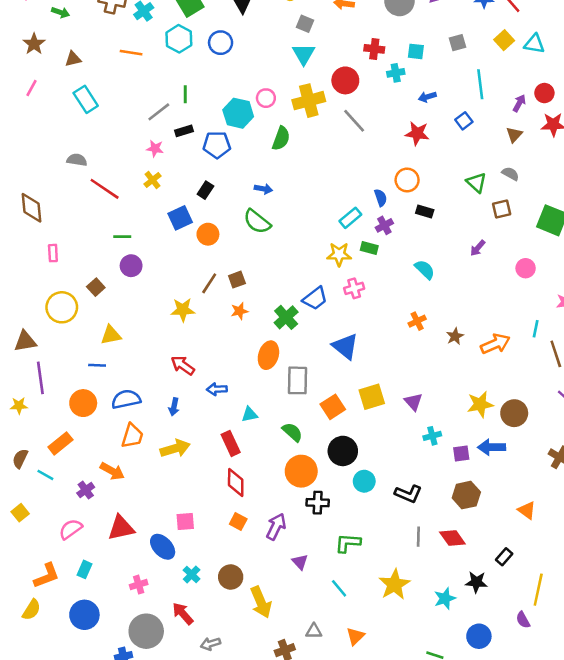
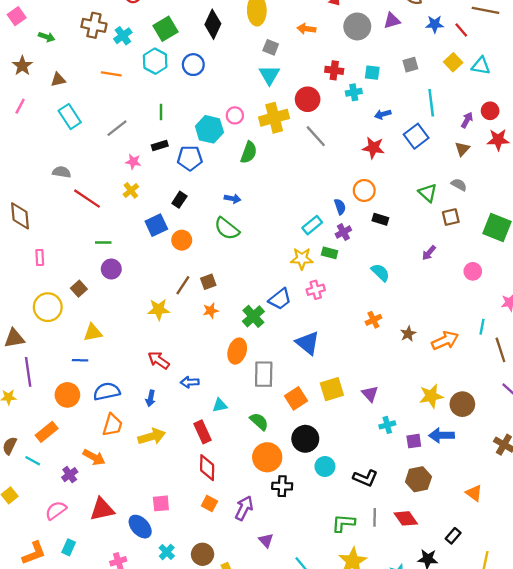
gray line: (159, 112) -> (117, 128), moved
blue square: (464, 121) -> (416, 136), size x1.5
green L-shape: (348, 543) -> (343, 523), moved

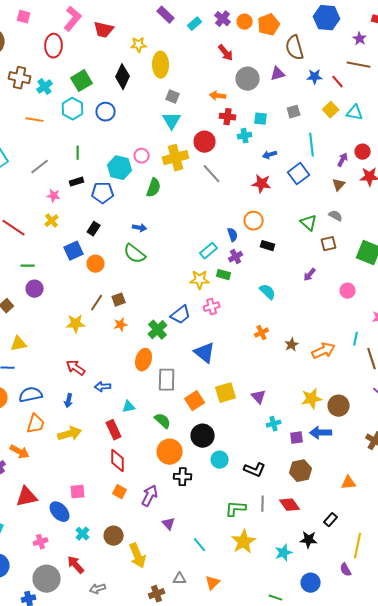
orange arrow: (306, 29) -> (218, 96), moved
orange triangle: (474, 493) -> (349, 483), turned -42

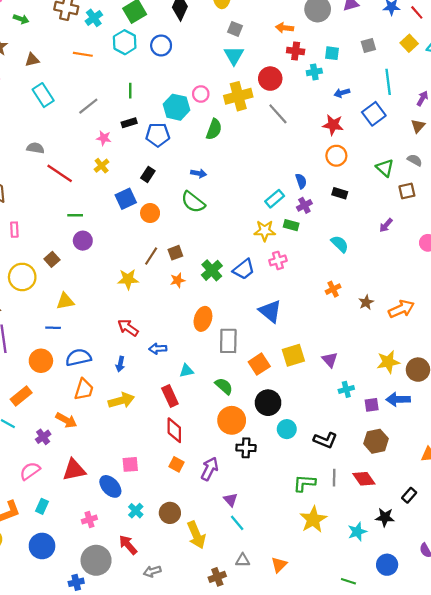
orange circle: (254, 221) -> (336, 156), moved
green cross: (158, 330) -> (212, 270), moved
cyan line: (200, 545) -> (237, 523), moved

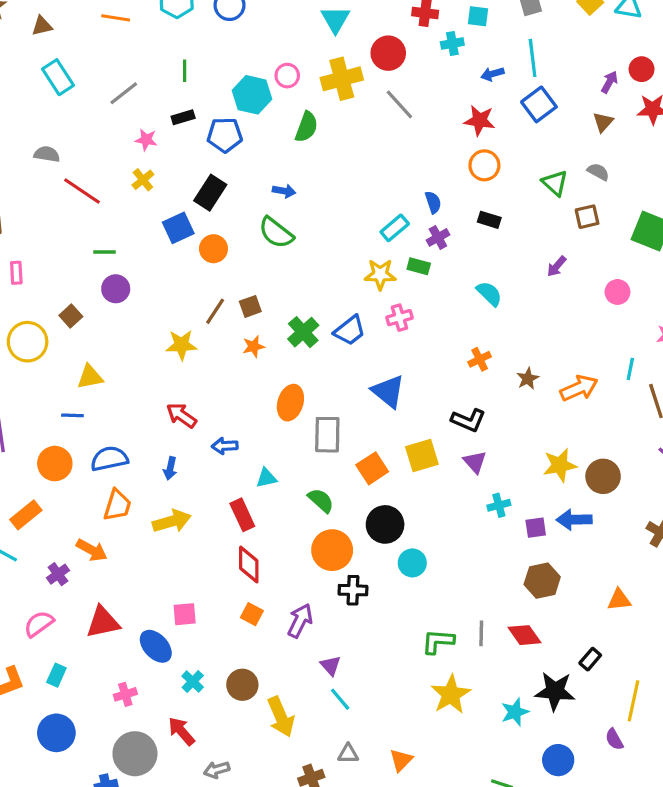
cyan line: (388, 82) -> (533, 58), moved
black rectangle: (148, 174) -> (210, 193), size x1.5
black L-shape: (325, 440) -> (468, 420), moved
black star: (385, 517) -> (555, 691), size x1.4

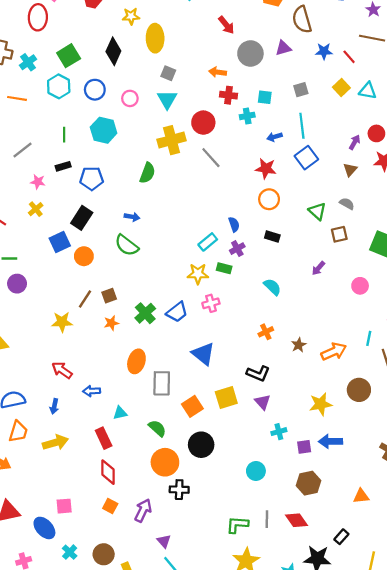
pink circle: (287, 76) -> (130, 98), moved
cyan hexagon: (252, 95) -> (104, 130), moved
brown circle: (603, 476) -> (359, 390), moved
cyan circle: (412, 563) -> (256, 471), moved

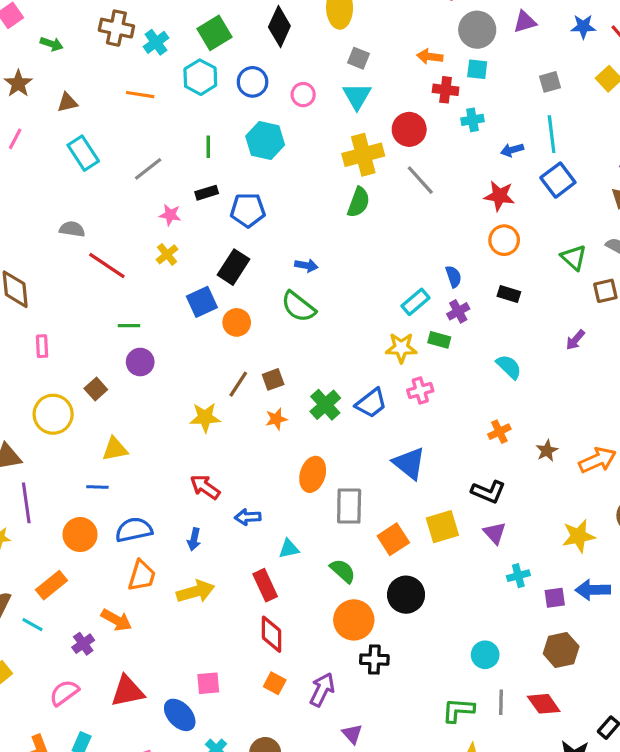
cyan square: (265, 97) -> (477, 69), moved
green semicircle: (147, 173) -> (359, 202), moved
cyan circle: (256, 471) -> (485, 655), moved

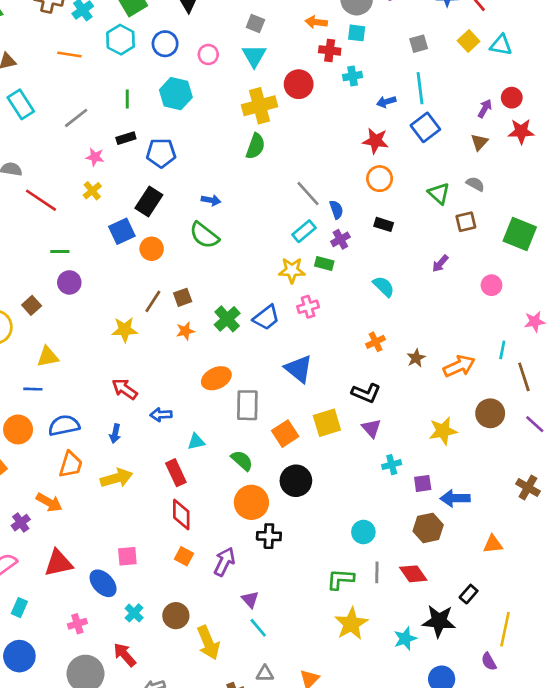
gray line: (420, 180) -> (308, 193), moved
orange ellipse: (313, 474) -> (216, 378), turned 48
blue arrow: (593, 590) -> (455, 498), moved

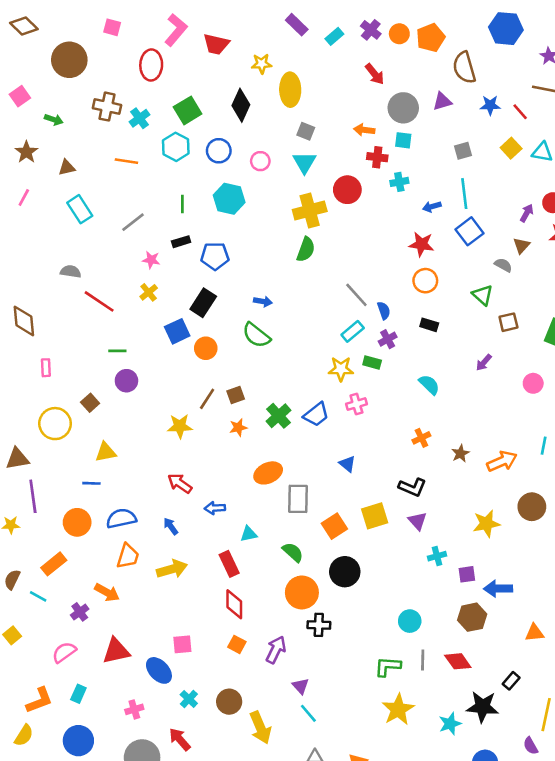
gray semicircle: (475, 184) -> (503, 265), moved
blue triangle: (299, 369) -> (347, 464), size x0.6
blue arrow: (115, 434) -> (171, 526), turned 132

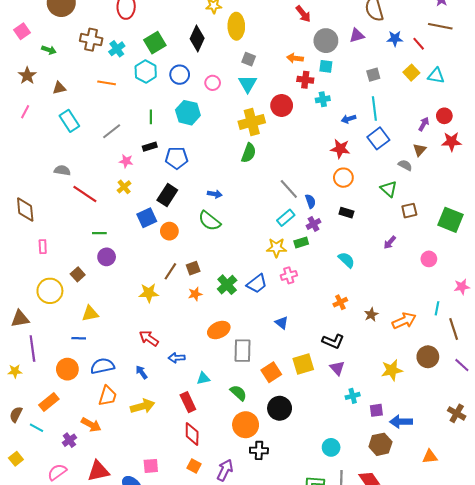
green rectangle: (372, 363) -> (301, 242), turned -32

